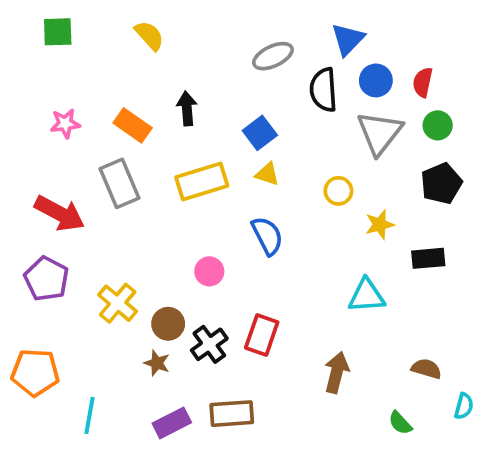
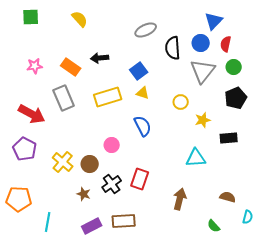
blue triangle: (348, 39) -> (214, 21), moved
black arrow: (187, 109) -> (100, 58), turned -90
brown circle: (168, 324) -> (90, 164), moved

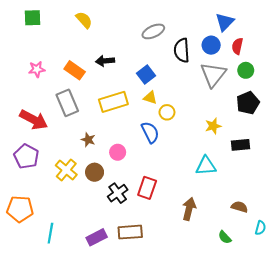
yellow circle: (181, 102) -> (167, 112), moved
brown star: (84, 194) -> (88, 140), moved

